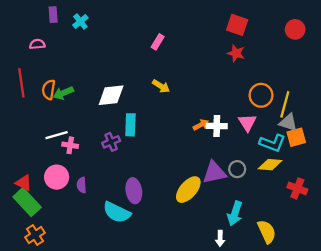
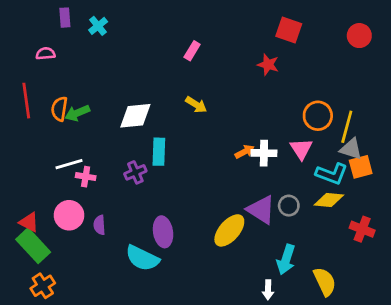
red star: (236, 53) -> (268, 65), moved
purple triangle: (214, 173) -> (261, 210), turned 45

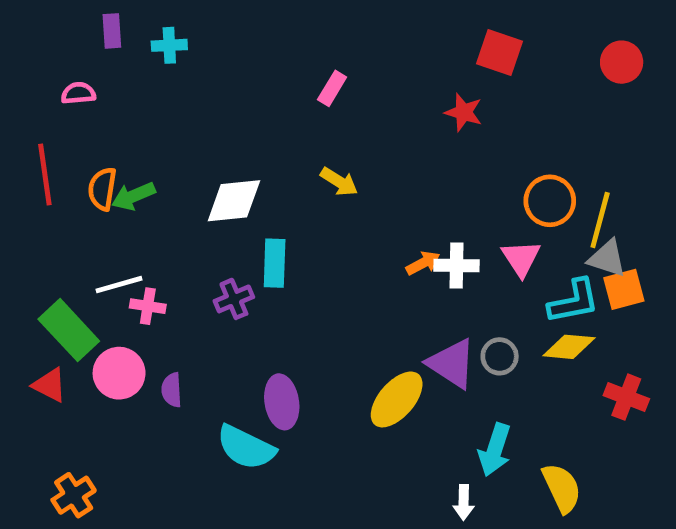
cyan cross: (98, 26) -> (169, 45), turned 36
cyan L-shape: (332, 174) -> (574, 301), turned -32
green rectangle: (33, 246) -> (69, 330), moved

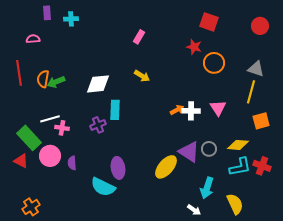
orange circle: (550, 201) -> (214, 63), moved
gray triangle: (607, 258) -> (256, 69), moved
cyan L-shape: (574, 301) -> (240, 167), moved
white arrow: (464, 502) -> (194, 210), turned -56

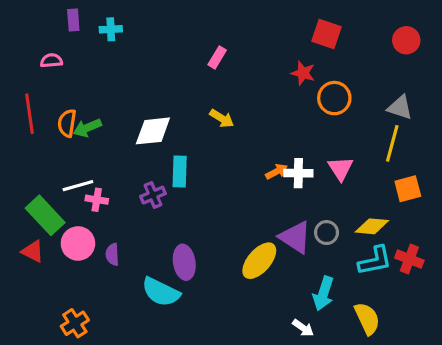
orange cross: (31, 207) -> (75, 323), moved

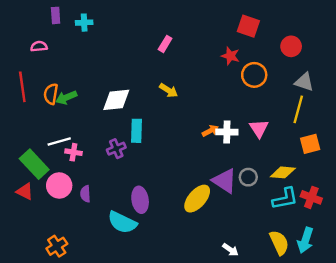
red circle: (406, 40) -> (291, 46), moved
cyan arrow: (323, 293) -> (305, 240), moved

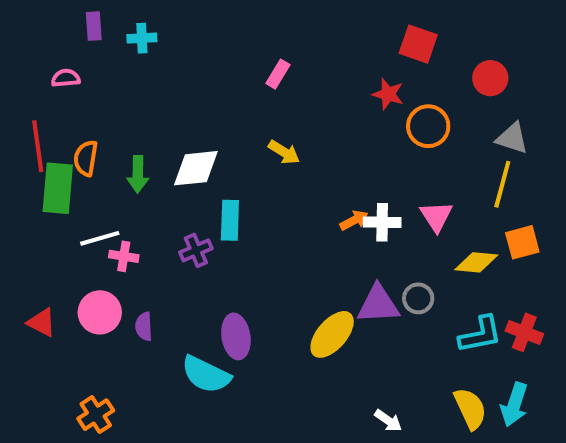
green arrow: (66, 97) -> (138, 174), moved, turned -66
green rectangle: (34, 164) -> (58, 188), moved, turned 48
yellow diamond: (283, 172) -> (476, 262), moved
purple triangle: (224, 181) -> (378, 304), turned -36

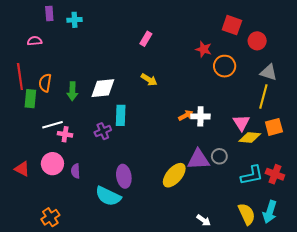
red square: (418, 44) -> (232, 25), moved
green rectangle: (58, 188) -> (30, 99), size x0.7
pink triangle: (436, 216) -> (241, 123), moved

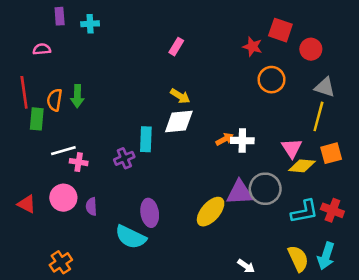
red star: (204, 49) -> (252, 47), moved
white diamond: (103, 88) -> (179, 121), moved
green arrow: (72, 91) -> (77, 96), moved
gray circle: (219, 156) -> (265, 189), size x1.6

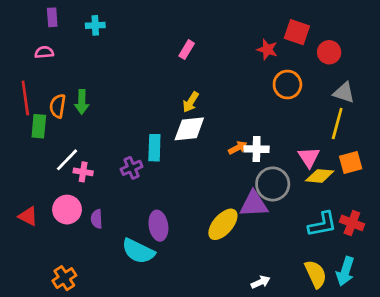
purple rectangle: (60, 16) -> (52, 17), moved
yellow arrow: (180, 96) -> (191, 102), turned 90
white line: (63, 151) -> (67, 160), turned -30
gray circle: (265, 189) -> (273, 184), moved
white arrow: (246, 266) -> (261, 282), turned -60

